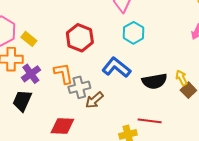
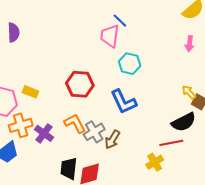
yellow rectangle: (29, 39) -> (30, 92), moved
blue L-shape: (116, 67) -> (124, 102), turned -136
black semicircle: (154, 81) -> (184, 122), moved
black trapezoid: (22, 101) -> (69, 168), moved

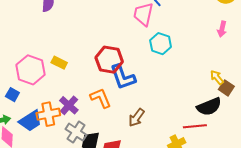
blue L-shape: (124, 102) -> (123, 77), moved
orange cross: (21, 125) -> (48, 114), moved
gray cross: (94, 132) -> (76, 132), moved, turned -30

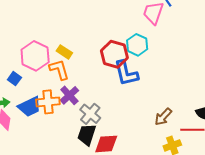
cyan hexagon: (161, 44) -> (137, 45), moved
orange L-shape: (101, 98) -> (59, 70), moved
brown arrow: (136, 118) -> (163, 117), moved
gray cross: (76, 132) -> (90, 114), moved

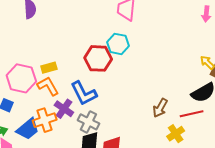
yellow rectangle: (64, 52) -> (49, 68), turned -35
blue L-shape: (126, 73) -> (84, 93), moved

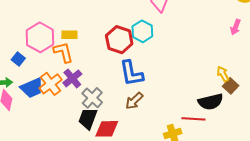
blue L-shape: (84, 93) -> (131, 73), moved
brown arrow: (160, 108) -> (134, 101), moved
orange cross: (45, 120) -> (51, 84), turned -35

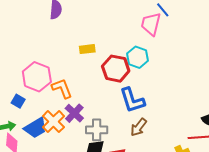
yellow rectangle: (69, 35) -> (87, 49), moved
gray cross: (92, 98) -> (97, 130), turned -35

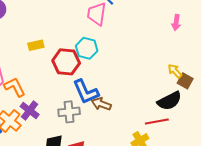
brown arrow: (139, 127) -> (101, 104), moved, turned 78
gray cross: (97, 130) -> (69, 112), moved

